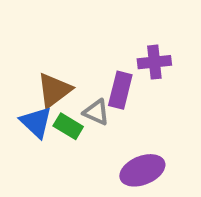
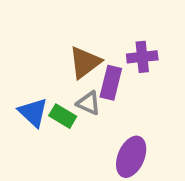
brown triangle: (54, 90) -> (85, 62), moved
purple ellipse: (142, 170) -> (131, 157), turned -45

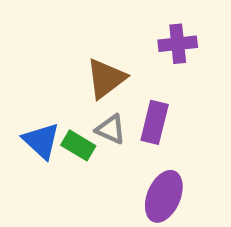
purple cross: (142, 57) -> (178, 44), moved
purple rectangle: (111, 83) -> (155, 122), moved

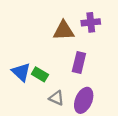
brown triangle: (106, 78) -> (64, 31), moved, turned 35
gray triangle: (111, 129) -> (57, 98), moved

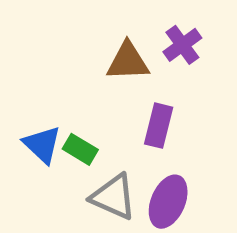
purple cross: (91, 22) -> (182, 45), turned -30
gray triangle: (57, 98) -> (113, 197), size x1.5

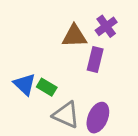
purple rectangle: (159, 126) -> (95, 59), moved

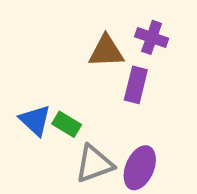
purple cross: (106, 26) -> (152, 37), turned -35
gray triangle: (66, 115) -> (94, 164), turned -44

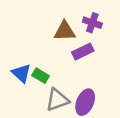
purple rectangle: (136, 85) -> (83, 52), turned 50

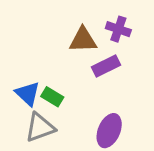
gray triangle: (57, 100) -> (40, 128), moved

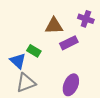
purple cross: (118, 29) -> (86, 19), moved
green rectangle: (52, 97) -> (34, 51), moved

